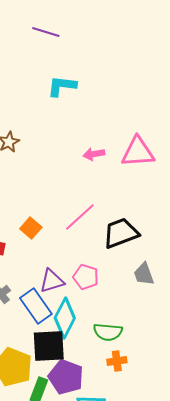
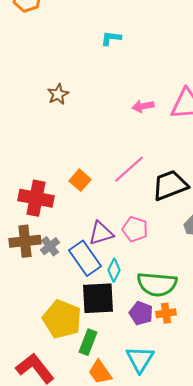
cyan L-shape: (62, 86) -> (111, 38), size x0.7
cyan diamond: (65, 318) -> (114, 270), size x0.6
green semicircle: (108, 332) -> (157, 284), size x1.4
purple pentagon: (66, 377) -> (141, 313), moved, size x0.7

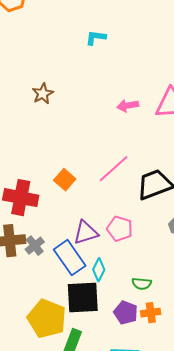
green semicircle: (157, 284) -> (142, 284), size x0.5

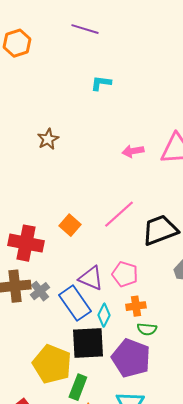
purple triangle: (86, 233) -> (91, 278), turned 40
purple pentagon: (126, 313) -> (131, 358), size x1.6
orange cross: (151, 313) -> (136, 306), moved

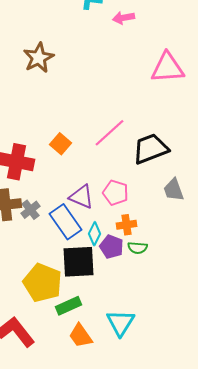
brown star: (48, 139) -> (38, 58), size x1.4
pink arrow: (133, 151) -> (124, 18), moved
purple pentagon: (131, 358) -> (112, 247), moved, size x0.6
green rectangle: (78, 387) -> (68, 306), turned 45

